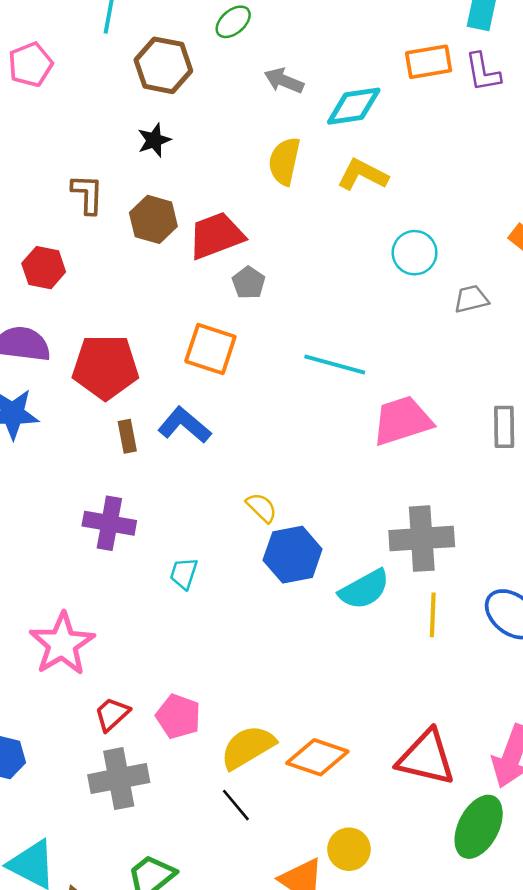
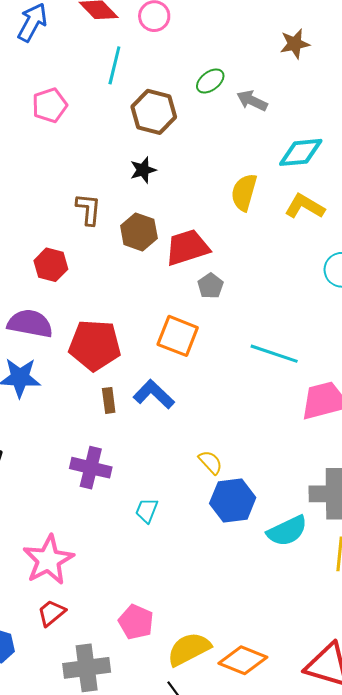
gray arrow: (284, 81) -> (252, 101), moved
red trapezoid: (112, 714) -> (51, 613), moved

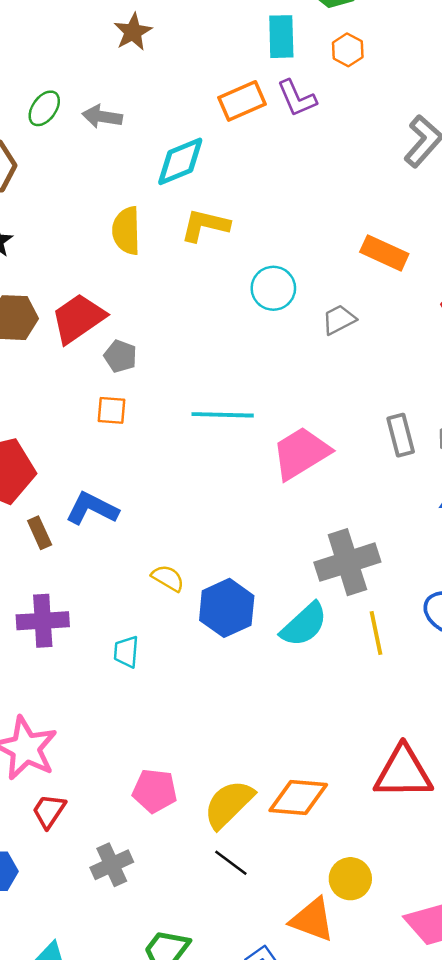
orange square: (178, 336) -> (111, 410), moved, size x0.6
yellow semicircle: (210, 462) -> (168, 578), moved
gray cross: (87, 668) -> (112, 865), size x0.7

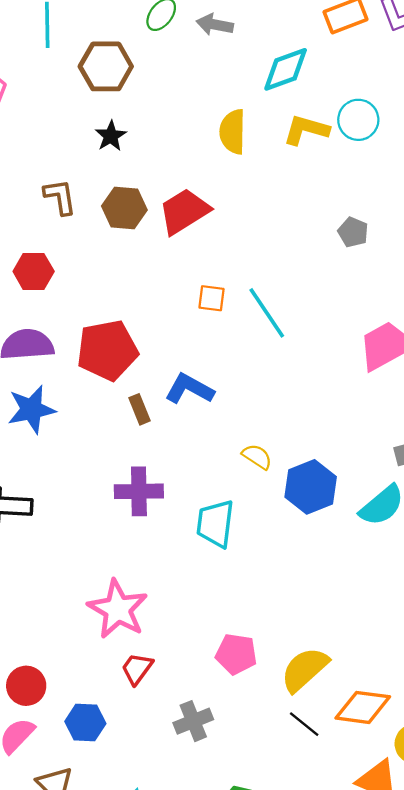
cyan circle: (273, 288) -> (358, 120), moved
gray pentagon: (120, 356) -> (353, 232), moved
cyan line: (223, 415) -> (267, 313), moved, turned 52
cyan trapezoid: (126, 652) -> (215, 524), size x1.6
orange diamond: (298, 798) -> (363, 707), moved

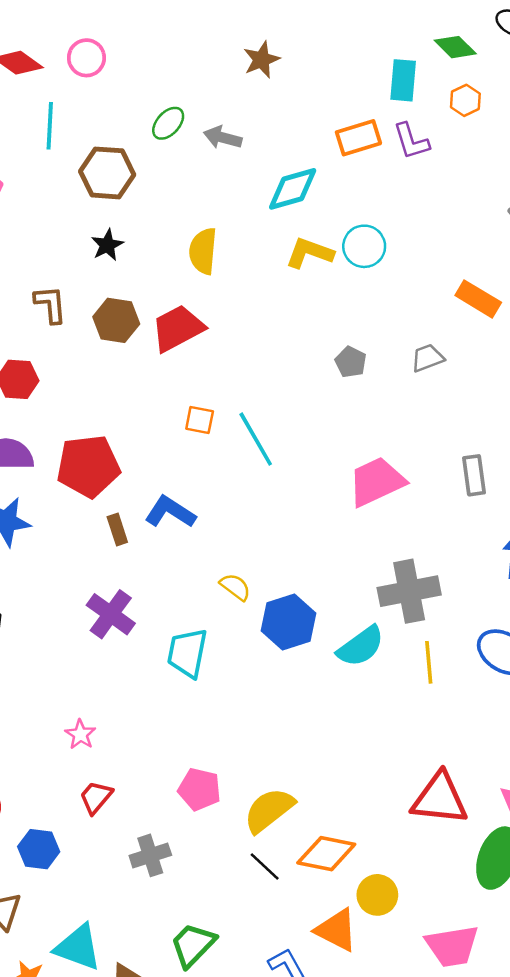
yellow semicircle: (233, 132) -> (203, 251), moved
purple cross: (139, 491) -> (111, 614), turned 33
pink star: (118, 609) -> (80, 734), size x0.5

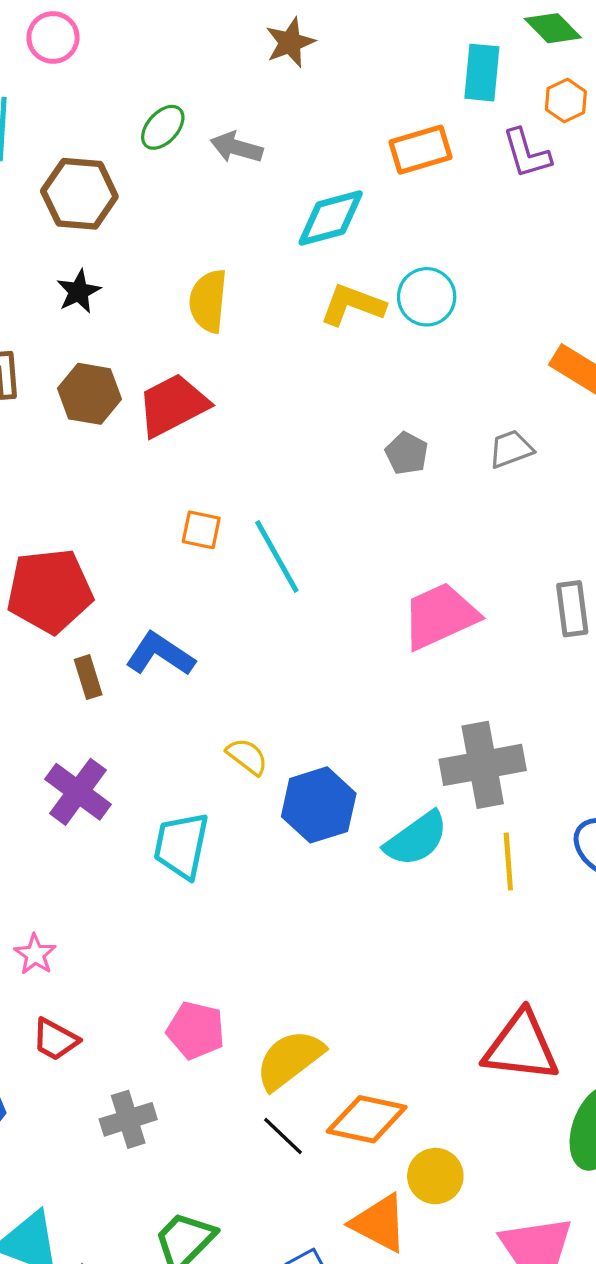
purple L-shape: (411, 141) -> (527, 153), moved
red trapezoid: (96, 797) -> (55, 1040), turned -102

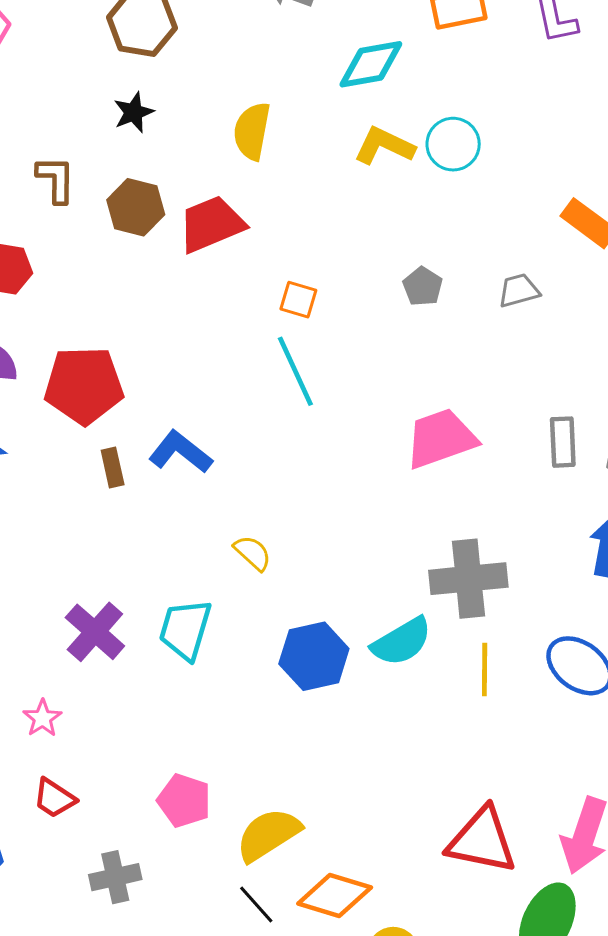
orange square: (201, 530) -> (298, 300), moved
purple cross: (78, 792) -> (95, 632), moved
blue hexagon: (319, 805) -> (314, 656), moved

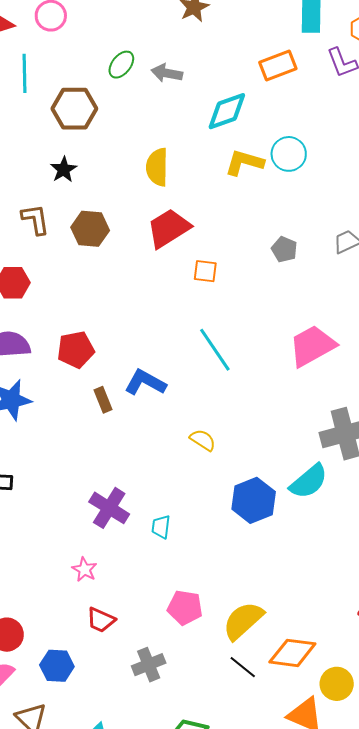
black star: (134, 112) -> (64, 170), moved
red trapezoid: (211, 224) -> (169, 228), moved
cyan line: (295, 371) -> (215, 350), moved
red pentagon: (84, 385) -> (76, 350), size x0.7
cyan trapezoid: (185, 629) -> (161, 527), moved, size x0.6

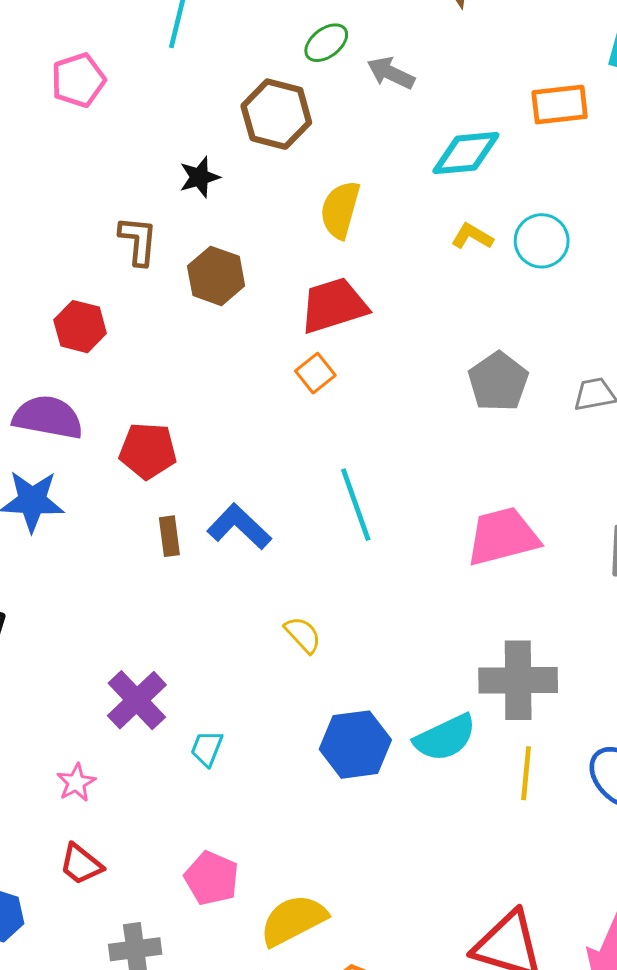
brown hexagon: (74, 109) -> (276, 114), moved
yellow L-shape: (244, 162) -> (472, 236), size x0.7
gray pentagon: (284, 249) -> (498, 382), size x1.5
orange square: (205, 271) -> (315, 373), moved, turned 30

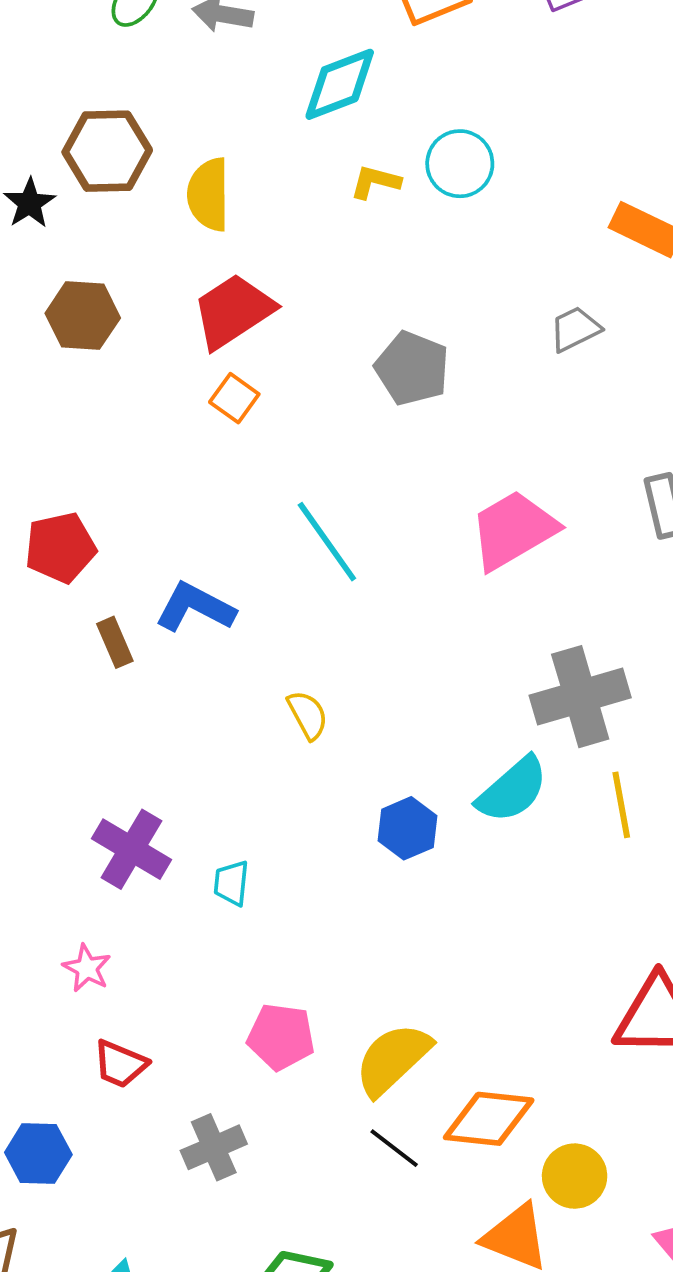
brown hexagon: (276, 114) -> (107, 151), moved
gray pentagon: (498, 382) -> (412, 368), moved
yellow semicircle: (303, 635) -> (308, 715), turned 30
blue hexagon: (355, 745) -> (408, 828), size x0.7

